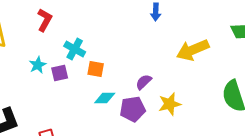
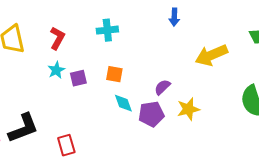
red L-shape: (45, 20) -> (57, 38), moved
cyan cross: (75, 49) -> (107, 30), moved, turned -35
cyan diamond: (105, 98) -> (123, 103), turned 70

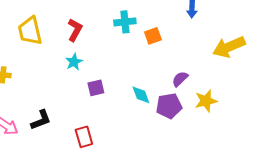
orange square: (114, 74) -> (153, 36), moved, turned -30
purple square: (78, 78) -> (96, 88), moved
black L-shape: (23, 128) -> (41, 120), size x0.7

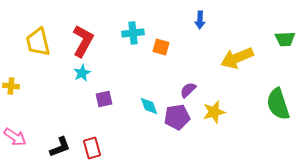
red L-shape: (75, 30) -> (83, 41), size x1.4
orange square: (153, 36) -> (161, 47), turned 36
black L-shape: (41, 120) -> (60, 147), moved

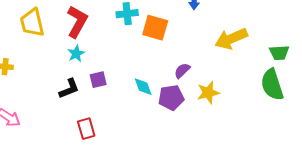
green trapezoid: (285, 39) -> (279, 53), moved
orange square: (161, 47) -> (155, 28), size x1.5
black L-shape: (60, 147) -> (69, 89), moved

